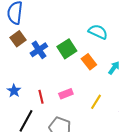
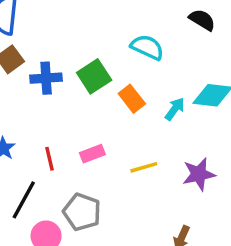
blue cross: (39, 50) -> (46, 78), turned 30
yellow line: (96, 102) -> (144, 167), turned 42

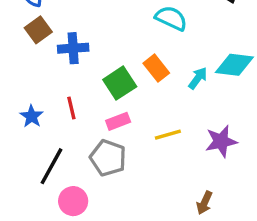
green square: (94, 76) -> (120, 83), moved
red line: (49, 159) -> (71, 108), moved
gray pentagon: (82, 212) -> (108, 158), moved

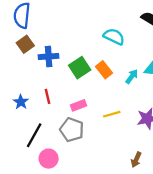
green square: (120, 83) -> (80, 68), moved

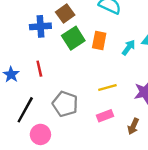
brown square: (25, 44) -> (65, 13), moved
orange rectangle: (104, 70) -> (99, 40), turned 49
pink rectangle: (78, 105) -> (105, 116), moved
brown arrow: (136, 160) -> (133, 126), moved

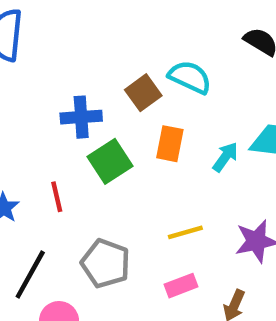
brown square: (65, 13) -> (143, 93), moved
blue cross: (40, 26) -> (81, 117), moved
green square: (73, 38) -> (110, 161), moved

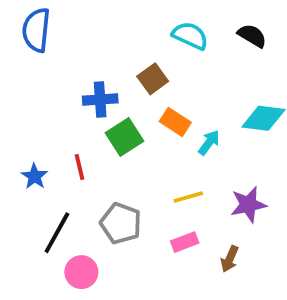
cyan semicircle: (190, 77) -> (190, 36), moved
orange rectangle: (170, 144) -> (175, 122), turned -68
cyan arrow: (225, 157) -> (209, 143), moved

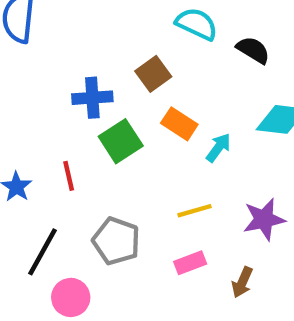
black semicircle: (252, 36) -> (253, 50), moved

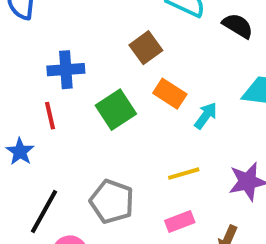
blue cross: (92, 98) -> (66, 70), moved
red line: (69, 176) -> (50, 116), moved

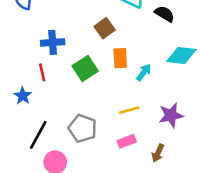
orange rectangle: (170, 94) -> (120, 58), turned 54

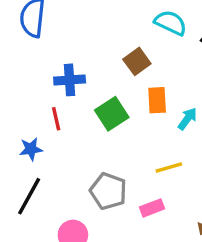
blue star: (23, 96) -> (31, 149), turned 30
black line: (38, 135) -> (29, 196), moved
pink rectangle: (127, 141) -> (152, 208), moved

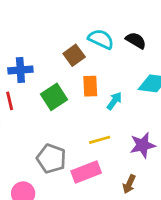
cyan semicircle: (171, 23) -> (101, 39), moved
pink rectangle: (152, 208) -> (86, 172), size x1.5

